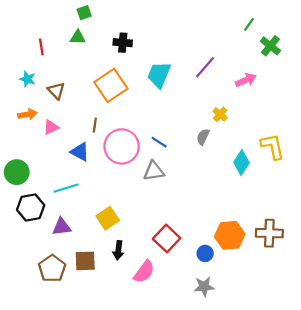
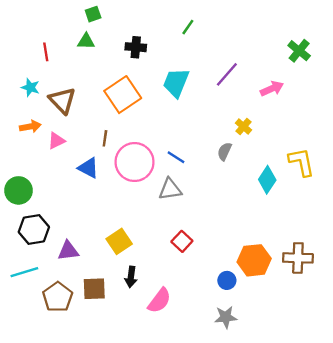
green line: (249, 24) -> (188, 27), moved
brown triangle: (56, 91) -> (62, 100), size x1.4
cyan line: (66, 188) -> (24, 272), moved
red square: (167, 238) -> (182, 241), moved, size x0.7

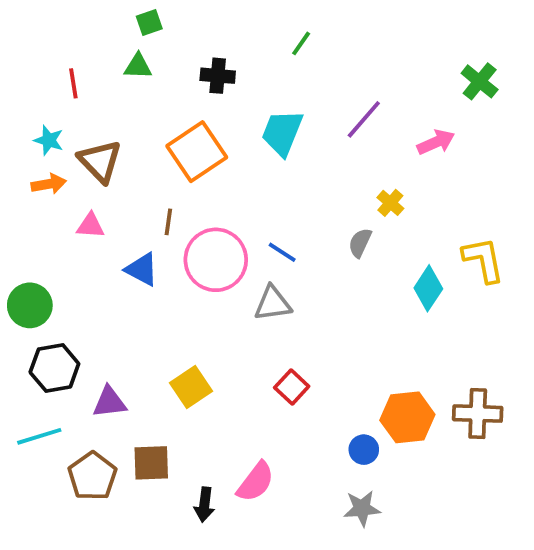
orange arrow: (30, 127) -> (49, 184), moved
pink triangle: (56, 141) -> (91, 226), turned 30
black arrow: (131, 277) -> (204, 505), moved

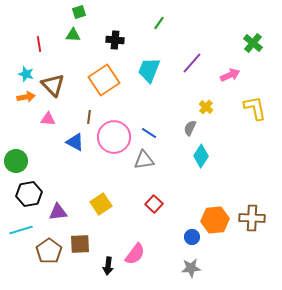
yellow L-shape: (483, 260) -> (255, 108), moved
cyan diamond: (428, 288) -> (201, 156), moved

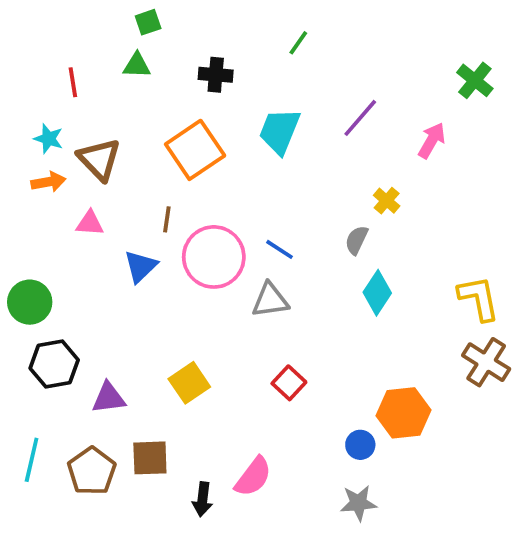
pink arrow: (230, 75) -> (432, 141), turned -36
yellow L-shape: (255, 108) -> (479, 298), moved
blue triangle: (75, 142) -> (141, 266), turned 48
brown cross: (252, 218) -> (486, 362), moved, turned 30
cyan line: (21, 230) -> (32, 460), moved, turned -60

